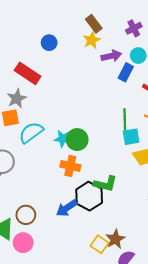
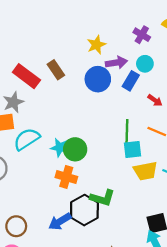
brown rectangle: (94, 24) -> (56, 70), moved
purple cross: (134, 28) -> (142, 35), turned -35
blue circle: (49, 43) -> (98, 79), moved, size x1.5

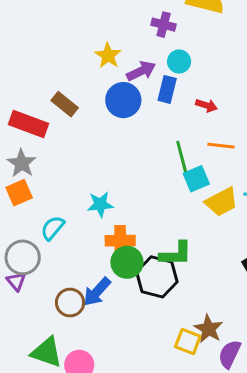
cyan semicircle: (27, 139) -> (53, 228), moved, size x0.7
green circle: (75, 149) -> (127, 262), moved
blue arrow: (60, 221) -> (97, 292), moved
brown circle: (16, 226) -> (70, 303), moved

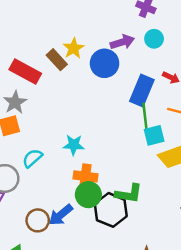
yellow star: (108, 56) -> (74, 48), moved
blue rectangle: (167, 89) -> (142, 90), moved, size x1.4

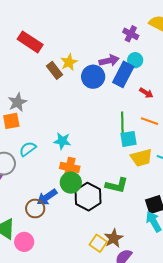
red rectangle: (25, 72) -> (30, 42), moved
blue rectangle: (142, 90) -> (123, 74), moved
green L-shape: (129, 194) -> (117, 185), moved
brown circle: (38, 220) -> (35, 208), moved

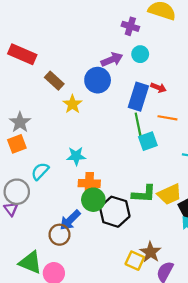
yellow star: (69, 62) -> (72, 104), moved
blue rectangle: (123, 74) -> (138, 97), moved
yellow trapezoid: (141, 158) -> (170, 194), moved

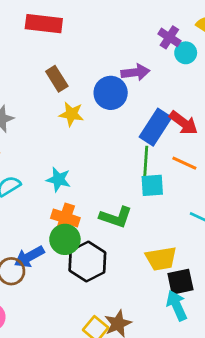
red rectangle: (22, 54) -> (44, 24), moved, turned -32
cyan circle: (140, 54) -> (186, 53), moved
red arrow: (158, 88) -> (183, 123), size x1.5
yellow star: (72, 104) -> (71, 114), turned 30
green L-shape: (144, 194) -> (116, 217), moved

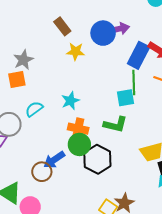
purple arrow: (135, 72) -> (119, 29), moved
cyan star: (58, 180) -> (70, 101), turned -30
cyan square: (152, 185) -> (125, 98), moved

